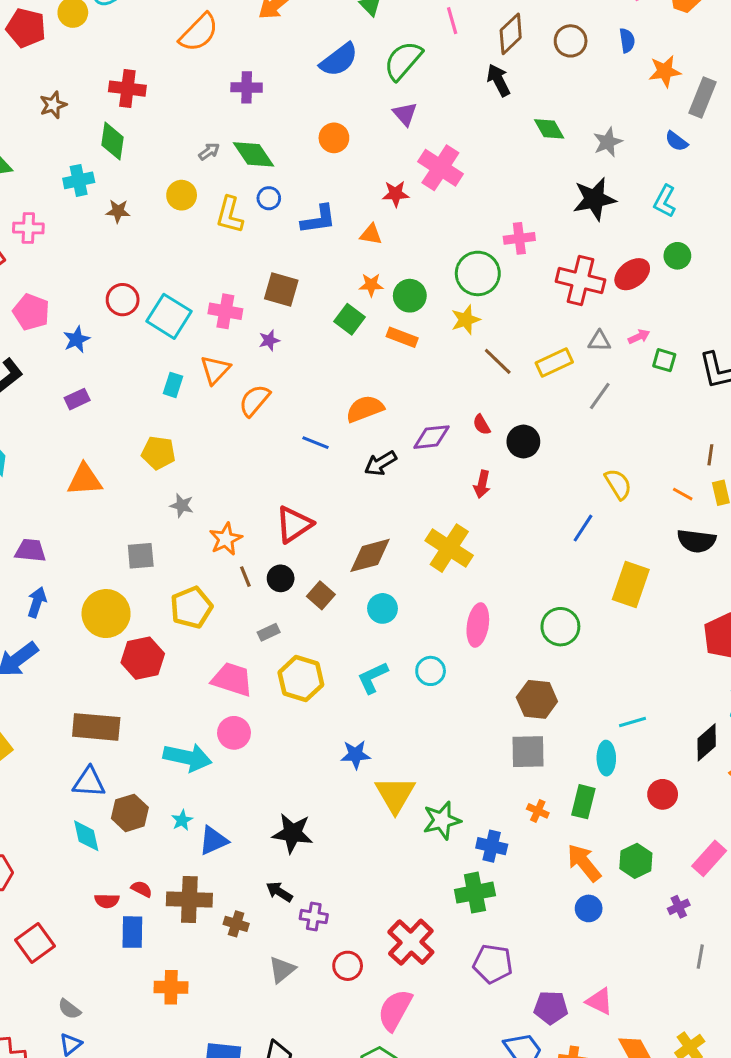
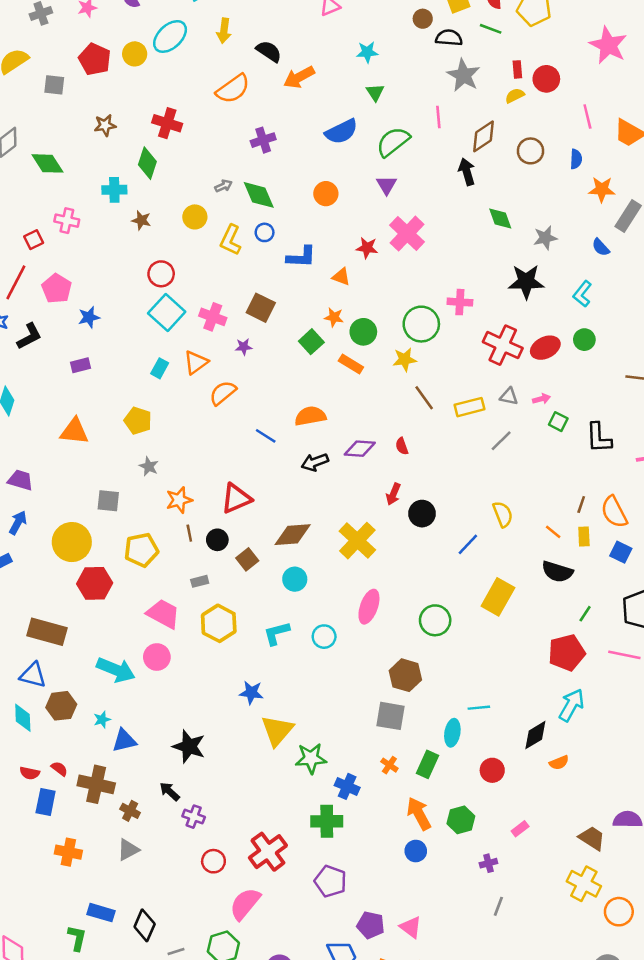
purple cross: (247, 87) -> (263, 140), turned -30
red circle: (123, 300) -> (161, 274), moved
black circle: (523, 442) -> (422, 514), moved
pink rectangle: (709, 858) -> (520, 829), size x0.6
gray triangle: (282, 970) -> (128, 850), moved

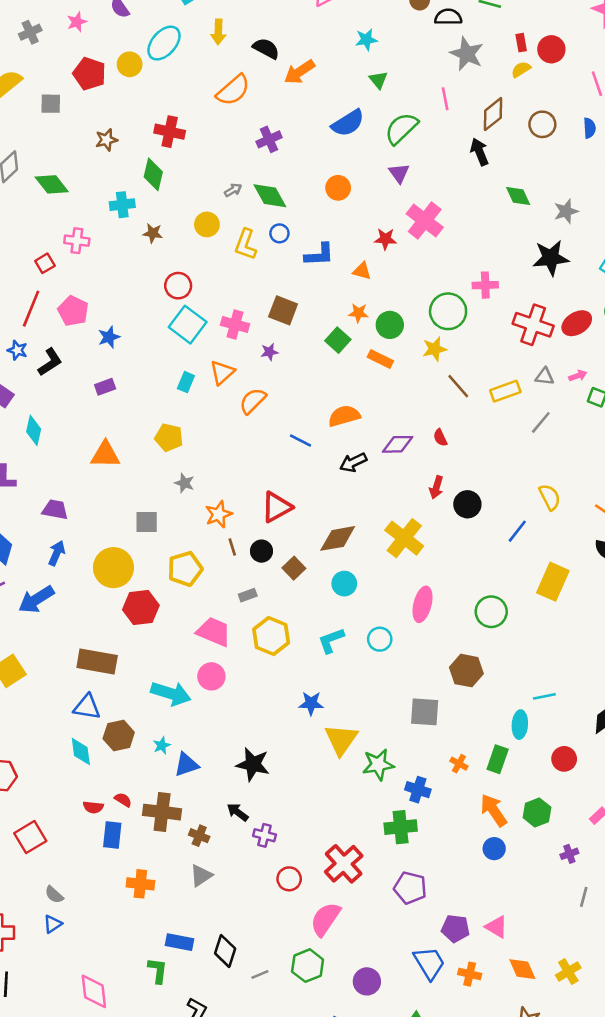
gray square: (390, 716) -> (425, 712), moved

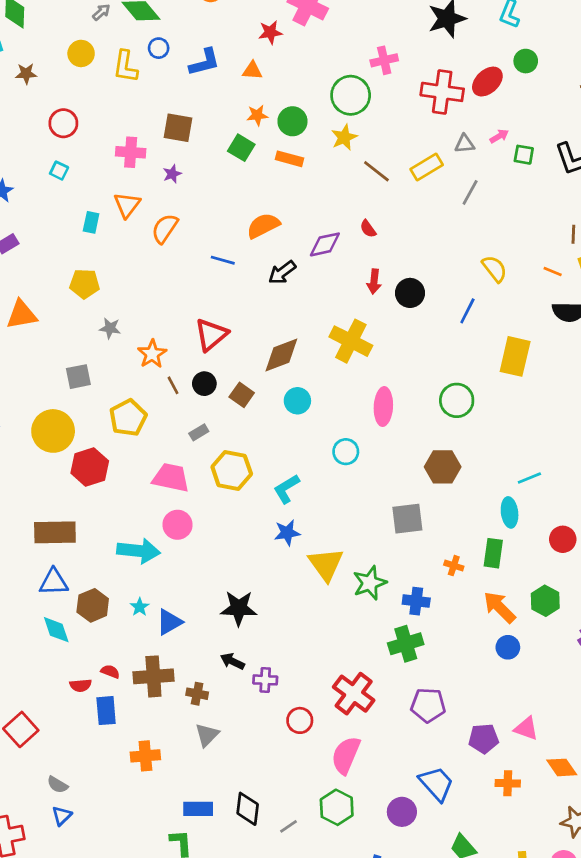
cyan square: (188, 325) -> (59, 171), moved, size x0.5
cyan L-shape: (331, 640) -> (286, 489), moved
blue trapezoid: (429, 963) -> (436, 784), moved

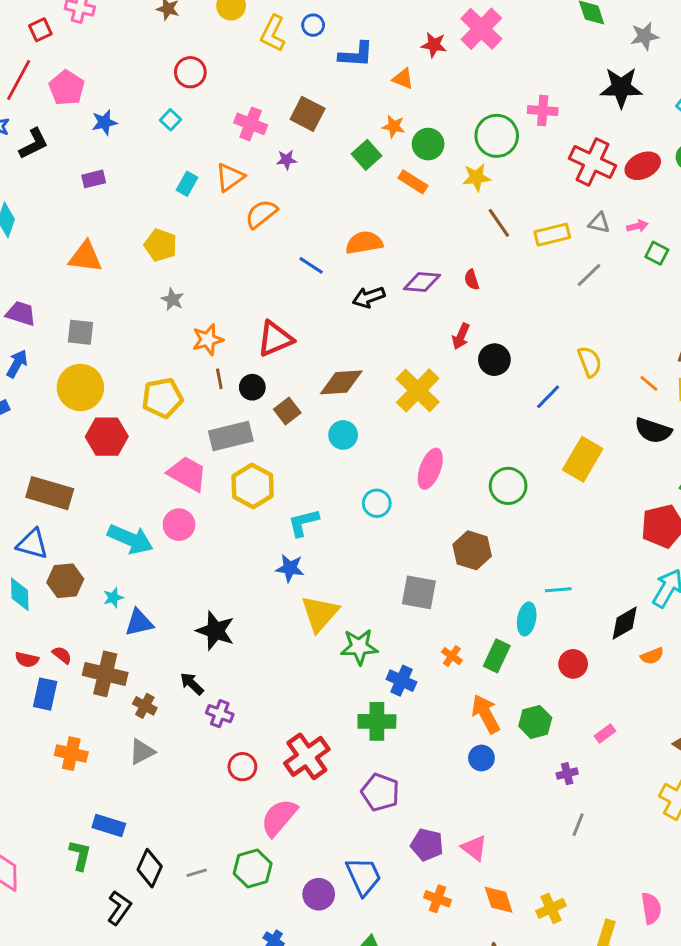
gray square: (78, 377) -> (80, 332), moved
gray rectangle: (199, 432) -> (231, 436), size x2.0
black diamond: (248, 809) -> (150, 868), moved

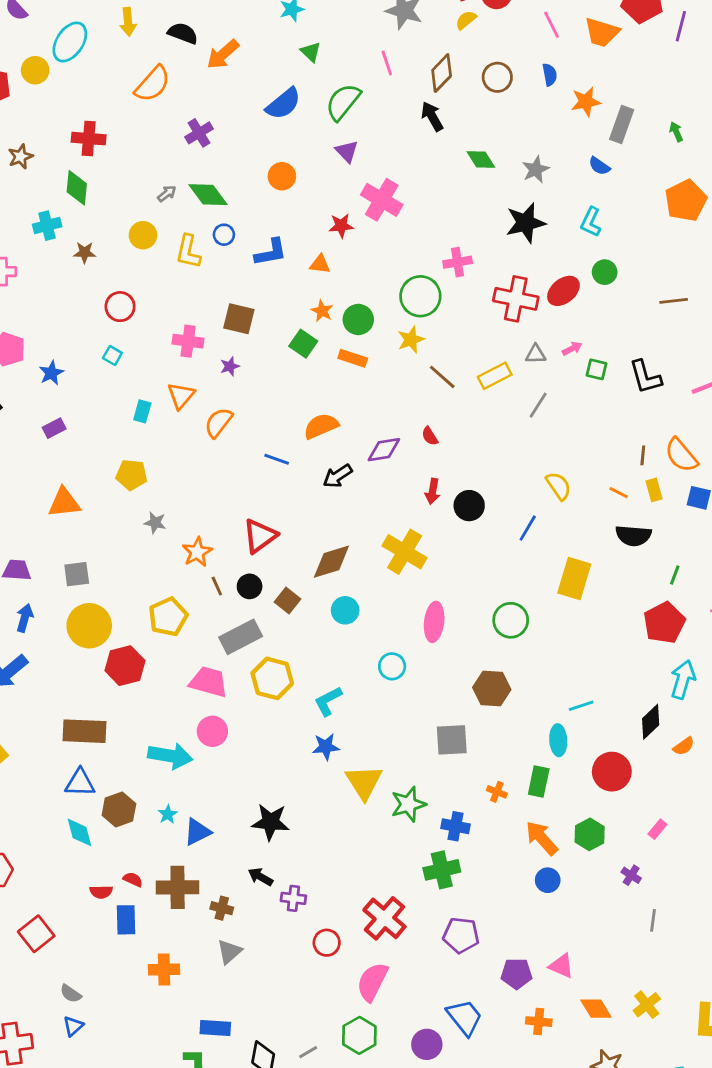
orange star: (394, 126) -> (322, 311), turned 30
red circle: (573, 664) -> (612, 772), size x1.4
purple cross: (567, 774) -> (631, 875), turned -30

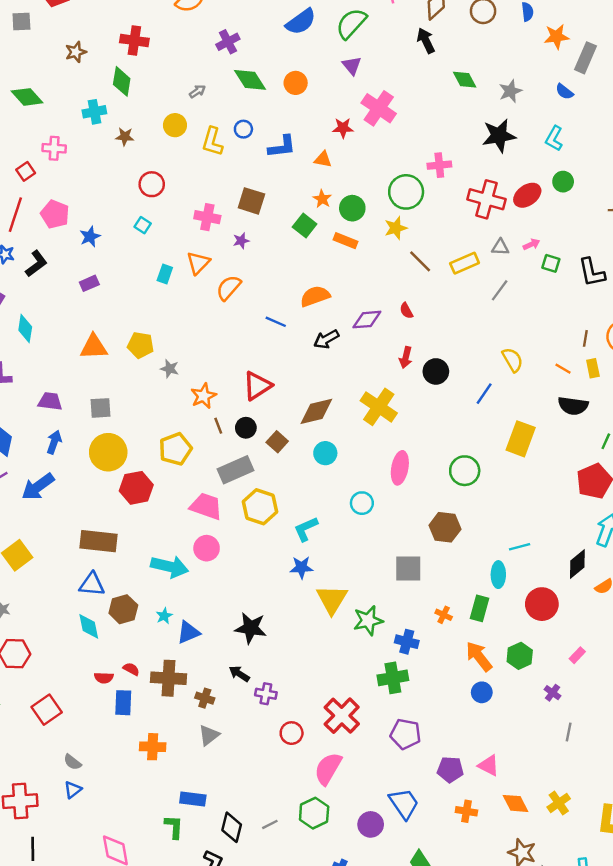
green diamond: (208, 195) -> (250, 80), moved
yellow pentagon: (132, 475) -> (140, 345), moved

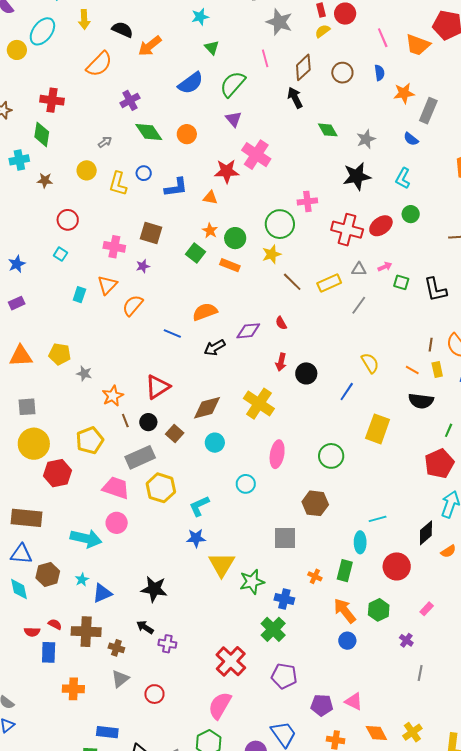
red star: (343, 128) -> (227, 171), size x1.4
green cross: (393, 678) -> (273, 629), turned -35
red circle: (292, 733) -> (154, 694), moved

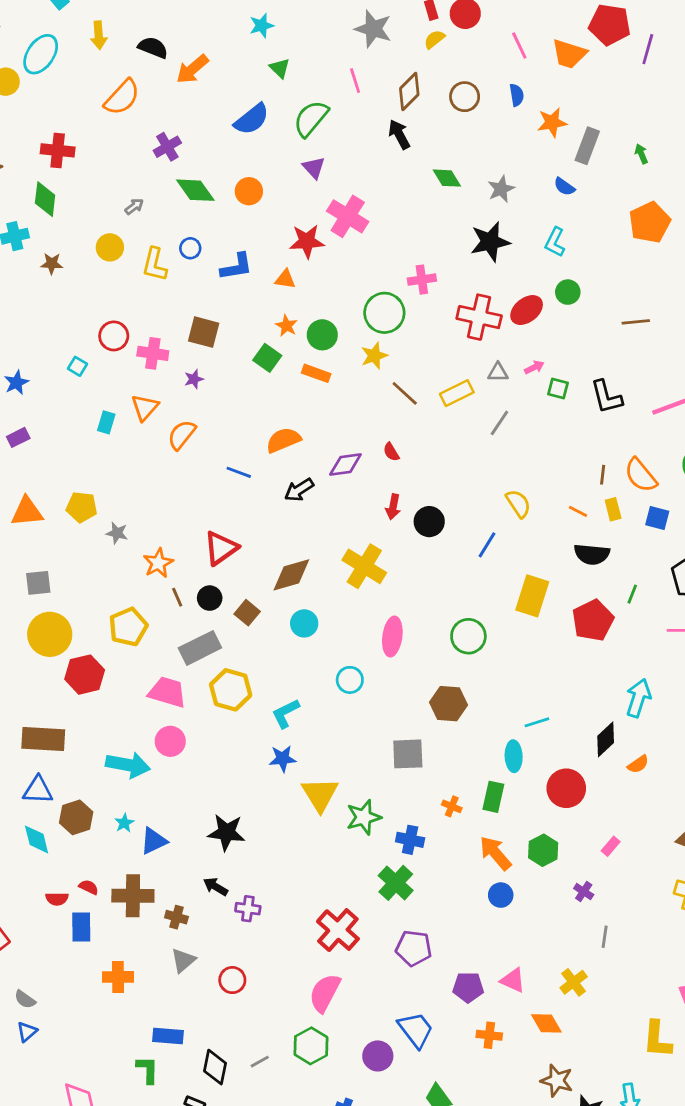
red circle: (68, 220) -> (114, 336), moved
red pentagon: (439, 463) -> (593, 620), moved
yellow cross: (412, 732) -> (574, 982), moved

